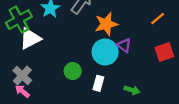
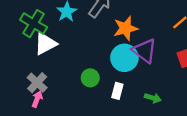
green cross: (19, 20) -> (34, 24), turned -30
purple triangle: (124, 45) -> (144, 51), size x1.6
pink arrow: (22, 91) -> (37, 99), turned 72

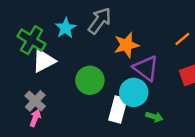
cyan circle: (124, 58) -> (134, 92), moved
green circle: (90, 78) -> (90, 80), moved, size x1.5
white rectangle: (117, 91) -> (118, 109), size x1.5

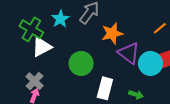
cyan circle: (134, 92) -> (150, 63), moved

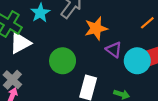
purple triangle: (129, 53) -> (114, 50), size x0.7

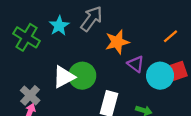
white triangle: (20, 43) -> (64, 77), moved

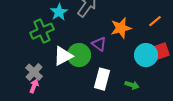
green cross: (27, 37) -> (42, 31), moved, turned 35
orange star: (117, 42) -> (121, 28), moved
purple triangle: (136, 64) -> (99, 44), moved

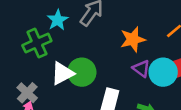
purple triangle: (99, 44) -> (141, 69), moved

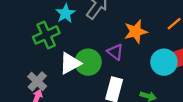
purple triangle: (141, 69) -> (115, 52), moved

